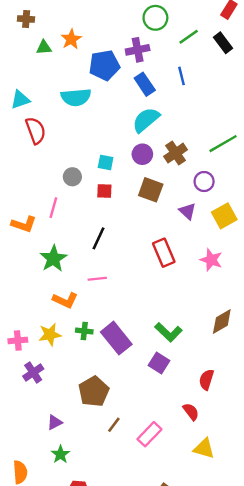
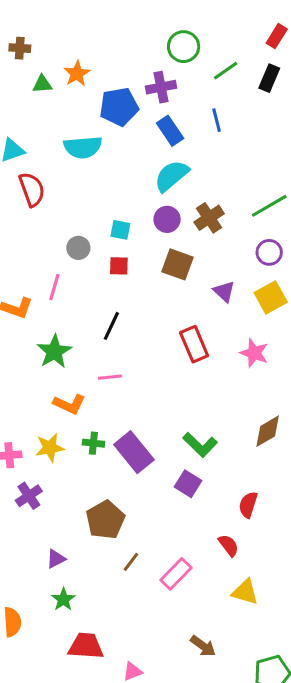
black rectangle: (223, 43) -> (269, 78), turned 60
purple circle: (204, 182) -> (269, 252), moved

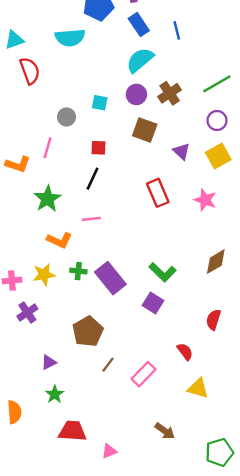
blue line: (217, 120) -> (177, 30), moved
red square: (119, 266) -> (98, 148), moved
red semicircle: (248, 505) -> (213, 320), moved

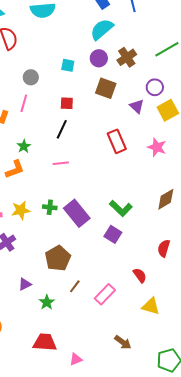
gray circle: (66, 117) -> (31, 77), moved
purple circle: (217, 121) -> (155, 87), moved
green star: (48, 199) -> (24, 146), size x0.6
orange L-shape: (59, 240) -> (15, 169), moved, turned -45
green star: (55, 394) -> (47, 302), moved

